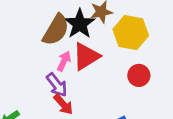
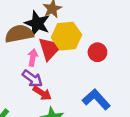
brown semicircle: (56, 30) -> (19, 34), turned -116
yellow hexagon: (131, 33) -> (66, 36), moved

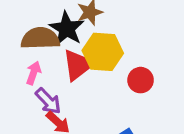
pink arrow: (33, 58) -> (33, 73), moved

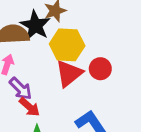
red triangle: (78, 65) -> (69, 73), moved

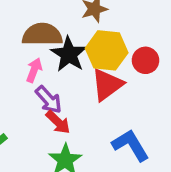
black star: (35, 25) -> (69, 54), moved
red circle: (100, 69) -> (145, 60), moved

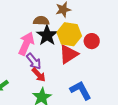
brown semicircle: (42, 35) -> (41, 21), moved, size x0.7
pink arrow: (34, 70) -> (26, 44), size x1.6

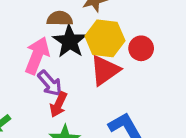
red arrow: (39, 75) -> (58, 105), turned 70

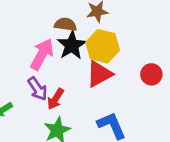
red circle: (141, 48) -> (151, 74), moved
purple arrow: (50, 83) -> (38, 89), moved

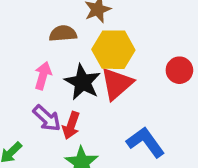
black star: (72, 45) -> (83, 82), moved
pink arrow: (42, 54) -> (43, 76), size x0.7

